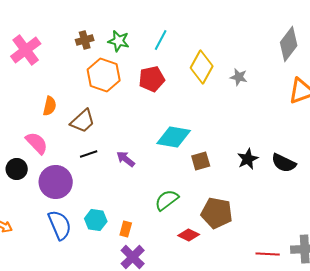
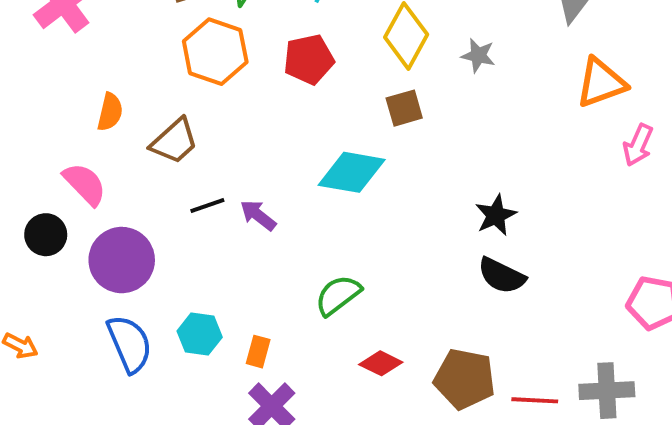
black line: (89, 154) -> (207, 205), moved
brown square: (201, 161) -> (404, 108), moved
black semicircle: (284, 163) -> (502, 276), moved
brown pentagon: (217, 213) -> (465, 379), moved

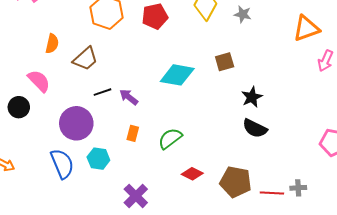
brown square: (404, 108) -> (225, 62), moved
purple circle: (122, 260) -> (76, 123), moved
orange rectangle: (258, 352) -> (133, 133), moved
gray cross: (607, 391) -> (298, 188), moved, size x0.6

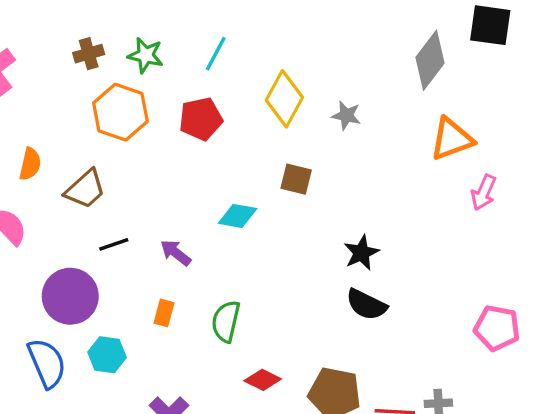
brown square: (225, 62) -> (296, 179), moved, turned 30
cyan diamond: (177, 75) -> (238, 216), size x0.7
purple arrow: (129, 97) -> (176, 253), moved
green semicircle: (170, 138) -> (226, 321), turned -40

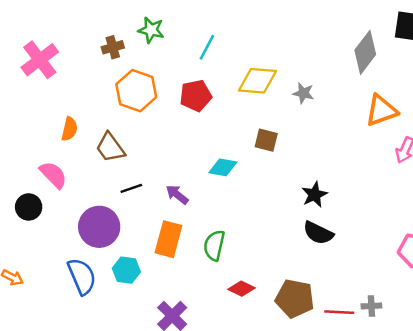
green star: (146, 55) -> (151, 30), moved
yellow diamond: (284, 99) -> (258, 81), turned 66
brown trapezoid: (85, 189) -> (110, 148), turned 96
orange rectangle: (164, 313) -> (168, 239), size x1.8

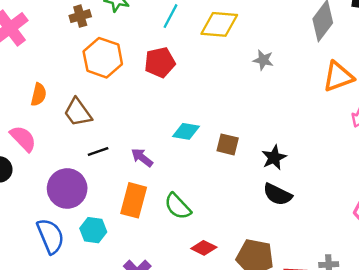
yellow diamond: (258, 81) -> (219, 24), moved
brown square: (266, 140) -> (228, 144), moved
green semicircle: (214, 245) -> (178, 206), turned -56

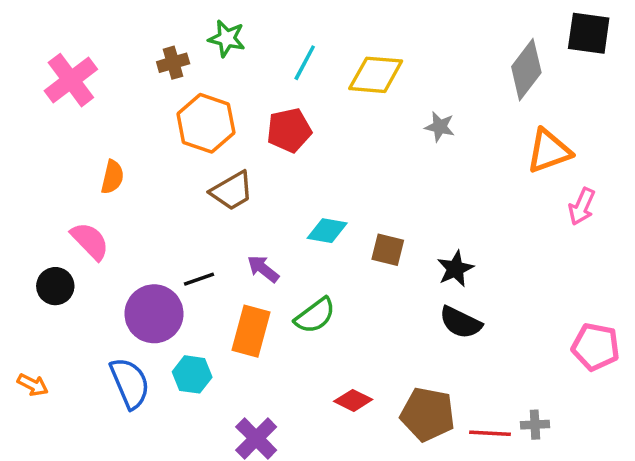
brown trapezoid: (78, 112) -> (232, 191), moved, turned -84
black line: (98, 152) -> (199, 279), moved
green semicircle: (178, 206) -> (315, 316), moved, turned -84

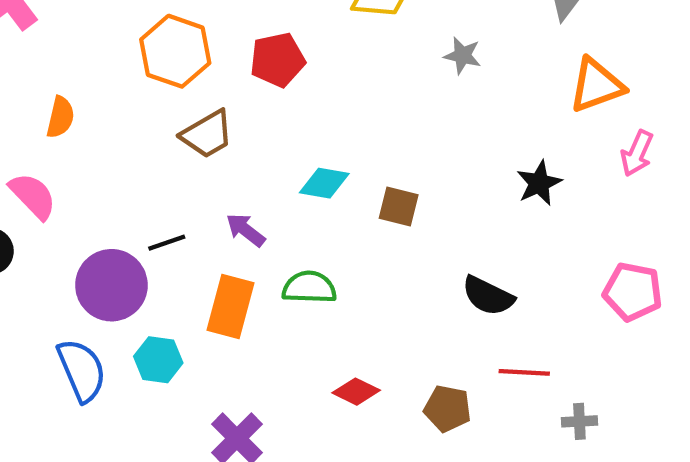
black star: (455, 269) -> (539, 183), moved
green semicircle: (315, 316) -> (309, 287), turned -141
pink pentagon: (596, 347) -> (633, 292), moved
brown pentagon: (428, 414) -> (448, 409), size x0.7
red line: (490, 433) -> (524, 372), moved

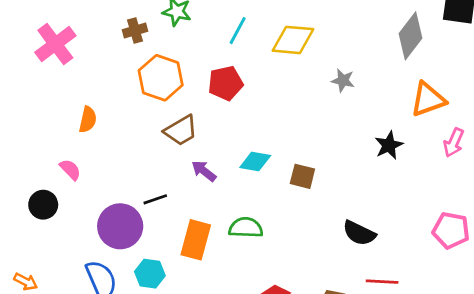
black star: (539, 183) -> (389, 145), moved
pink semicircle: (33, 196) -> (70, 170), size x0.7
purple arrow: (245, 230) -> (204, 171), moved

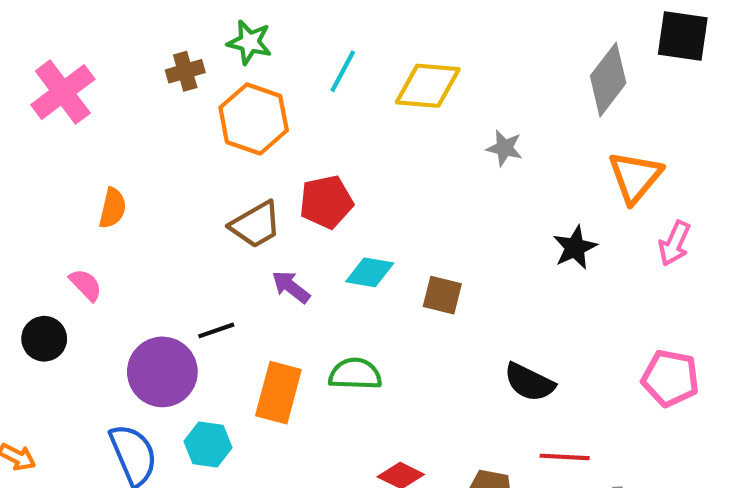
orange hexagon: (161, 78) -> (254, 119), moved
red pentagon: (225, 83) -> (326, 202), moved
orange triangle: (428, 99) -> (635, 177), turned -30

